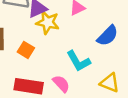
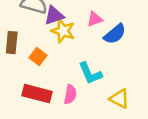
blue semicircle: (108, 36) -> (115, 34), moved
pink semicircle: (61, 84) -> (70, 94), turned 48

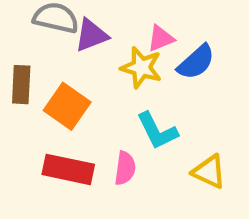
yellow star: (63, 31) -> (141, 68), moved
orange square: (38, 57) -> (67, 106), size x1.5

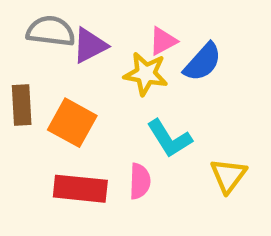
yellow triangle: (209, 172) -> (228, 176), turned 48

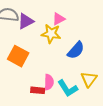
blue semicircle: (203, 62) -> (76, 50), moved
cyan L-shape: (169, 138) -> (68, 88), moved
red rectangle: (80, 189) -> (38, 90), moved, size x0.6

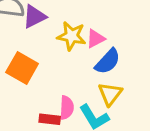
pink triangle: (59, 19) -> (95, 39), moved
yellow triangle: (89, 79) -> (110, 94), moved

